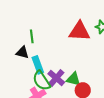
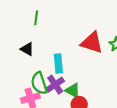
green line: (32, 36) -> (36, 18), moved
cyan rectangle: (38, 65) -> (58, 63), moved

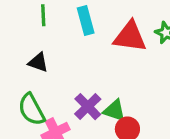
cyan rectangle: (58, 63) -> (86, 20), moved
green semicircle: (39, 83) -> (31, 109), moved

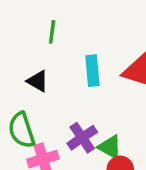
cyan rectangle: (86, 20) -> (92, 71), moved

